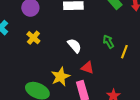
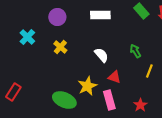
yellow line: (124, 52) -> (149, 71), moved

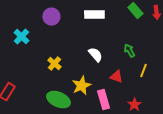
yellow cross: (60, 47) -> (54, 64), moved
red triangle: (114, 77) -> (116, 77), moved

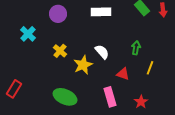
green arrow: (129, 51) -> (136, 48), turned 40
yellow cross: (54, 64) -> (60, 51), moved
yellow star: (81, 86) -> (83, 65), moved

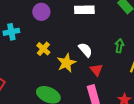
cyan cross: (28, 34) -> (11, 32), turned 35
red triangle: (123, 74) -> (96, 70), moved, turned 32

